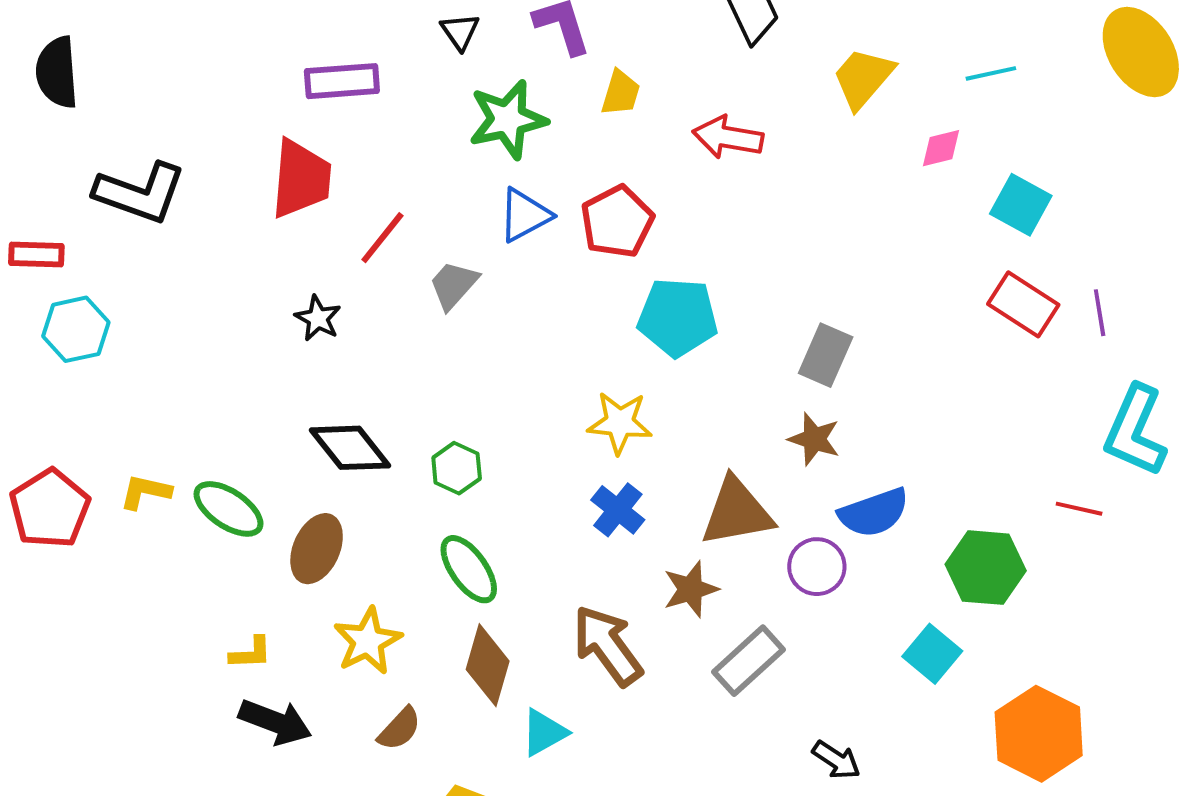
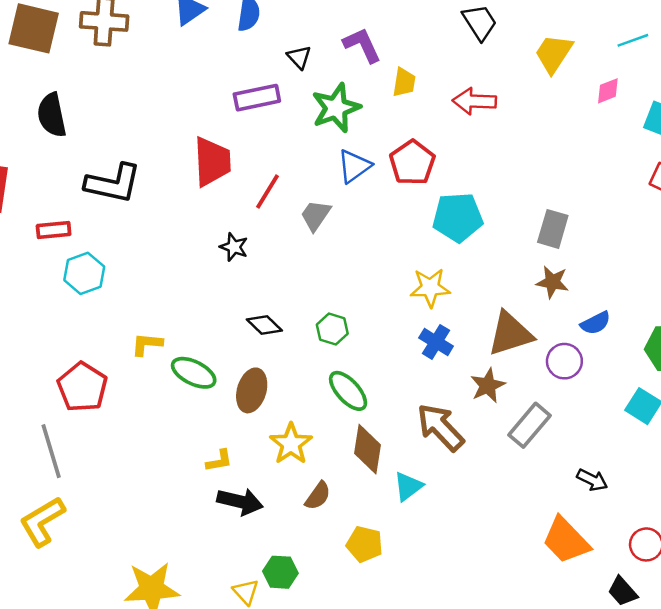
purple rectangle: (342, 81) -> (257, 98), moved
black diamond: (350, 448) -> (264, 325), size x0.7
yellow L-shape: (145, 492) -> (147, 344), moved
blue semicircle: (874, 513) -> (596, 323), size x0.7

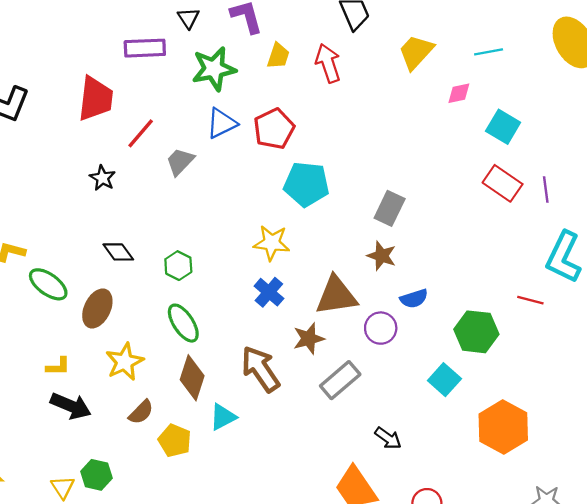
red arrow: (474, 101) -> (328, 63), moved, turned 60
yellow pentagon: (365, 544) -> (175, 441), moved

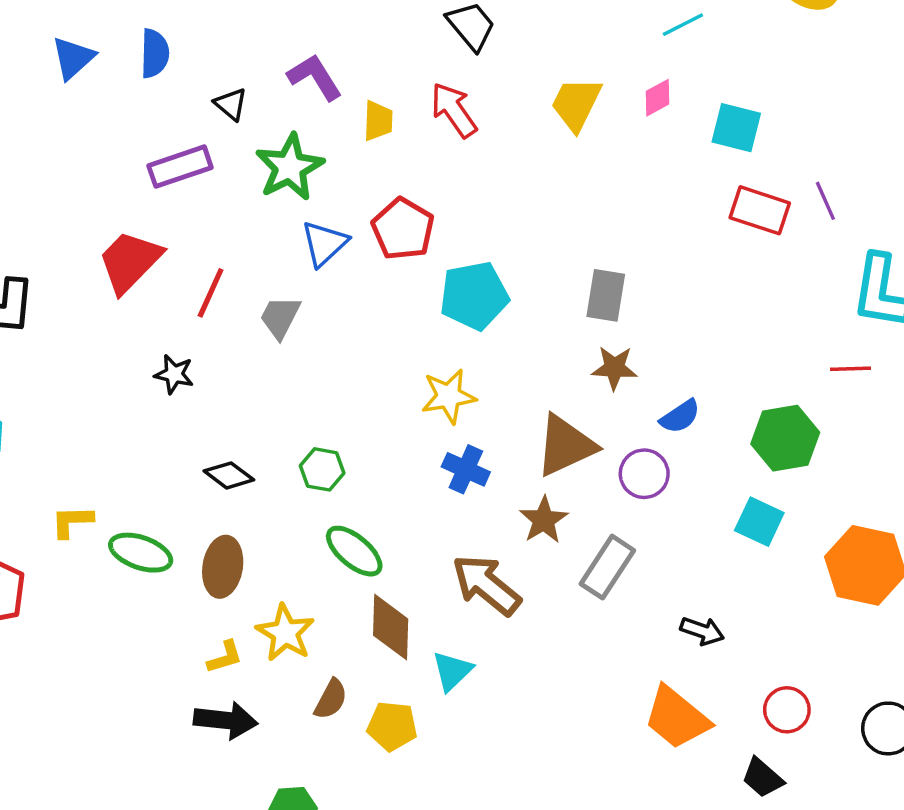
yellow trapezoid: (416, 52) -> (576, 104), moved
red trapezoid: (95, 99) -> (130, 262), turned -126
yellow L-shape: (58, 366) -> (225, 657), moved

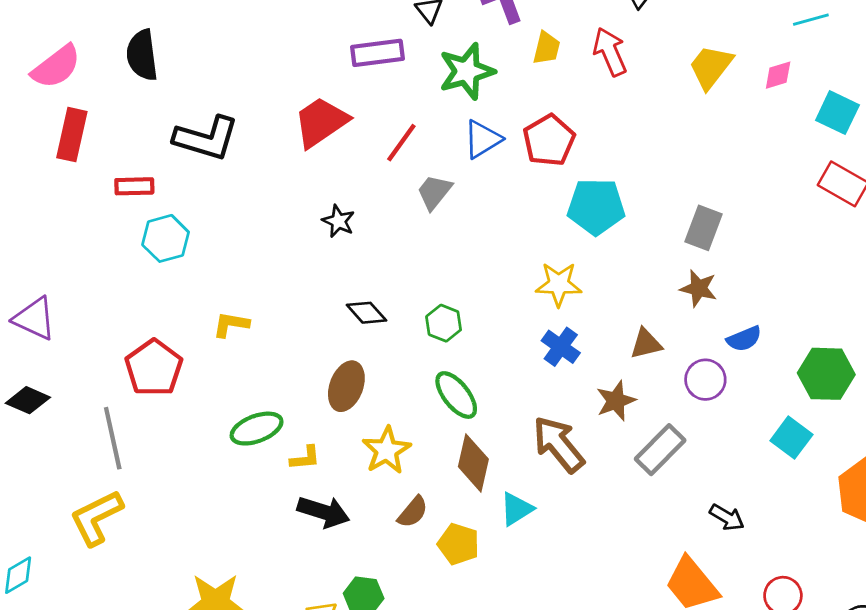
red line: (211, 293) -> (401, 143), moved
brown triangle: (566, 446) -> (646, 344), size x0.6
green ellipse: (141, 553) -> (257, 429), moved, turned -51
yellow L-shape: (225, 657) -> (305, 458), moved

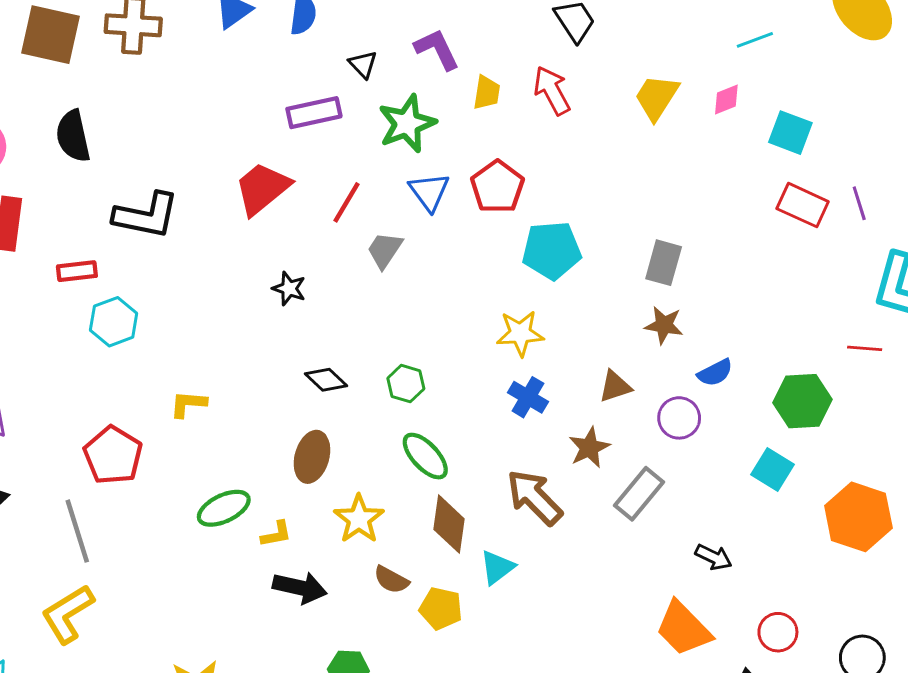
blue triangle: (482, 139) -> (429, 192), turned -30
brown semicircle: (413, 512) -> (391, 580), turned 84

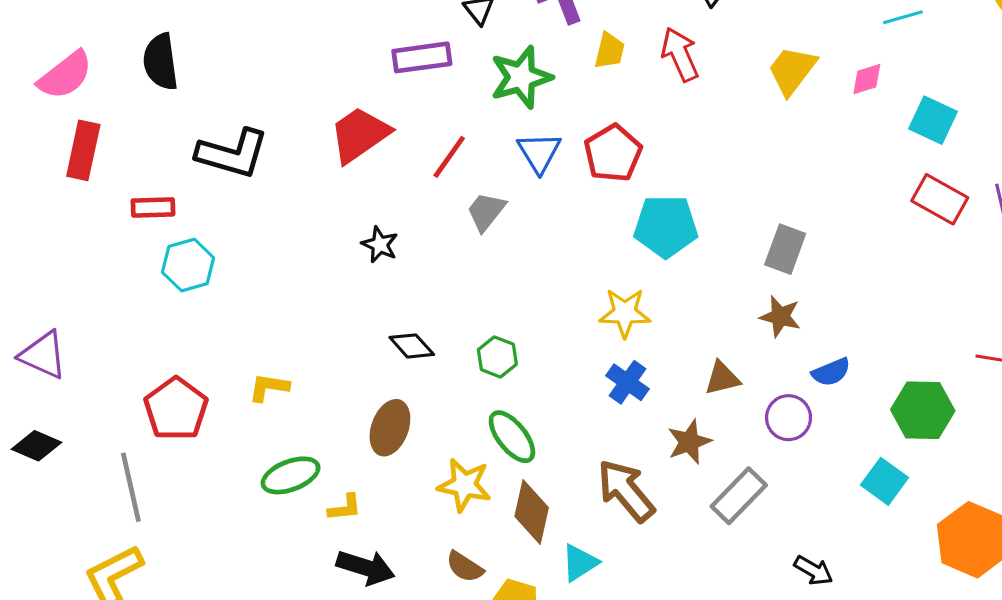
yellow L-shape: (188, 404) -> (269, 387), moved
yellow star: (359, 519) -> (464, 485), moved, turned -30

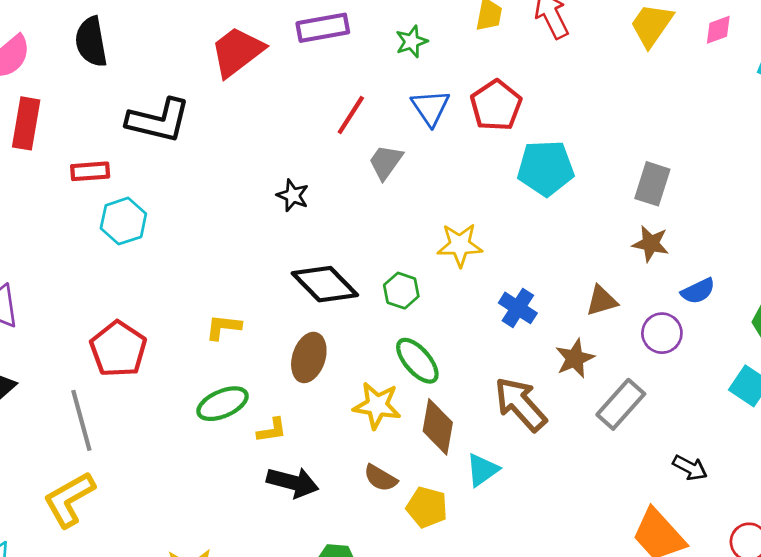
green star: (521, 77) -> (412, 42), size x0.6
red trapezoid: (360, 135) -> (237, 52), moved
yellow star: (625, 313) -> (460, 245), moved
black diamond: (412, 346) -> (325, 284), size x1.6
yellow L-shape: (269, 387) -> (223, 327), moved

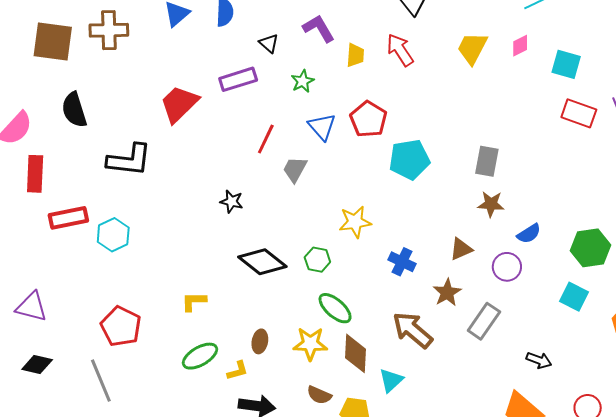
red rectangle: (90, 171) -> (68, 218), moved, size x1.4
brown ellipse: (309, 357) -> (260, 341), moved, size x0.7

